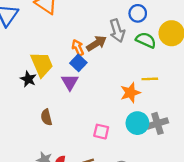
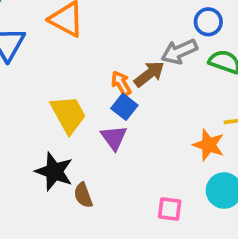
gray arrow: (117, 31) -> (179, 51), turned 90
black star: (28, 79) -> (54, 172), moved, size x1.5
orange star: (130, 93) -> (209, 145), turned -30

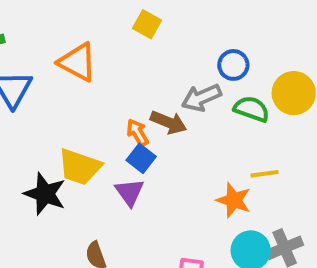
brown arrow: (149, 74) -> (168, 122), turned 60
yellow trapezoid: (68, 114) -> (80, 167), turned 138
black star: (54, 172) -> (45, 194), moved

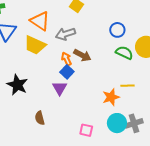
gray arrow: (201, 98) -> (65, 34), moved
yellow trapezoid: (80, 167) -> (35, 45), moved
orange star: (234, 200) -> (111, 97), turned 30

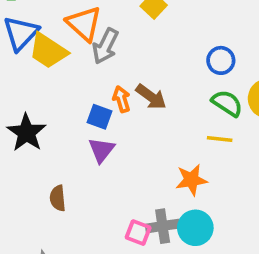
gray arrow: (65, 34) -> (105, 46), moved, turned -54
yellow trapezoid: (35, 45) -> (48, 51), moved
blue square: (67, 72) -> (99, 117), moved, turned -32
yellow line: (128, 86) -> (220, 139), moved
gray cross: (134, 123) -> (163, 226), moved

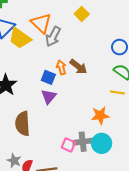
brown semicircle: (58, 198) -> (23, 124), size x1.6

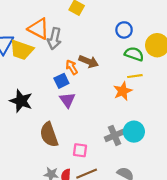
blue square: (48, 77) -> (61, 81), turned -32
orange star: (100, 116) -> (123, 91), moved
pink square: (68, 145) -> (80, 150), moved

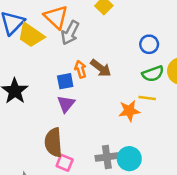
green semicircle: (134, 54) -> (153, 74), turned 126
brown semicircle: (49, 135) -> (53, 142), moved

